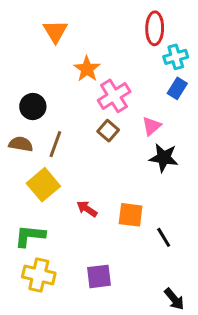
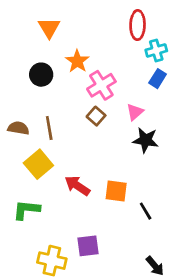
black circle: (33, 107) -> (41, 75), moved
brown line: (55, 144) -> (49, 128), turned -30
red arrow: (87, 209) -> (77, 186), size x1.4
yellow cross: (39, 275) -> (52, 261), moved

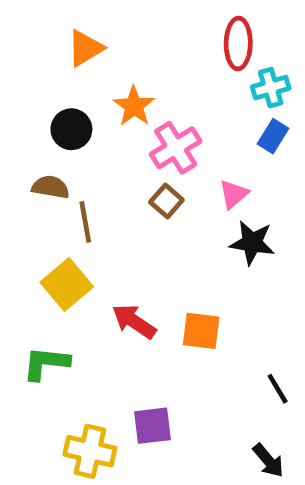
orange triangle: (49, 28) -> (85, 48), turned 30
brown semicircle: (18, 128) -> (51, 187), moved
black line: (146, 211) -> (278, 389), moved

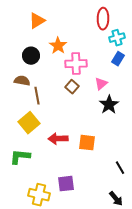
pink cross: (176, 148) -> (76, 64), turned 30
black star: (252, 243) -> (109, 105), turned 30
red arrow: (134, 321) -> (58, 139), turned -36

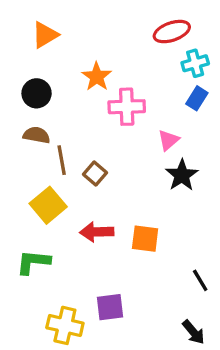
red ellipse: (103, 19) -> (172, 32), turned 70
orange triangle: (37, 21) -> (45, 35), moved
black circle: (31, 56) -> (37, 93), moved
brown square: (72, 87) -> (95, 173), moved

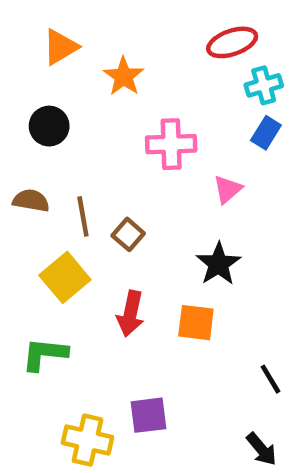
orange star: (97, 77) -> (124, 76), moved
brown semicircle: (37, 135) -> (31, 201), moved
black star: (182, 175) -> (219, 264), moved
red arrow: (97, 232) -> (130, 314), turned -76

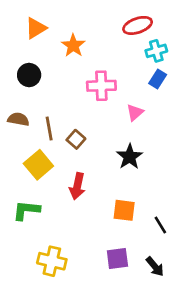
orange square: (196, 323) -> (124, 210), moved
purple square: (148, 415) -> (117, 259), moved

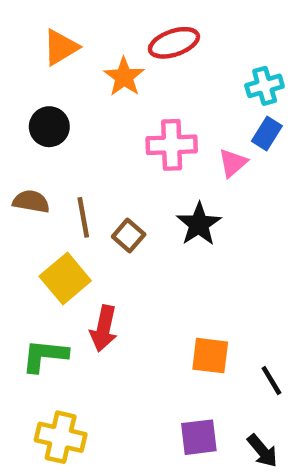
red ellipse: (138, 25) -> (174, 43), moved
pink triangle: (135, 113) -> (233, 163), moved
black star: (130, 157) -> (199, 224), moved
red arrow: (77, 186) -> (104, 328), moved
yellow cross: (52, 261) -> (61, 437), moved

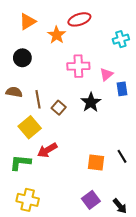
blue rectangle: (267, 133) -> (122, 89), moved, turned -40
red arrow: (104, 328) -> (47, 150), turned 48
black line: (271, 381) -> (122, 156), moved
purple square: (199, 437) -> (91, 200), turned -30

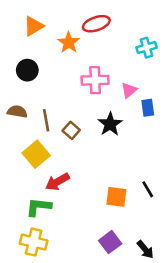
green L-shape: (20, 163) -> (39, 207), moved

